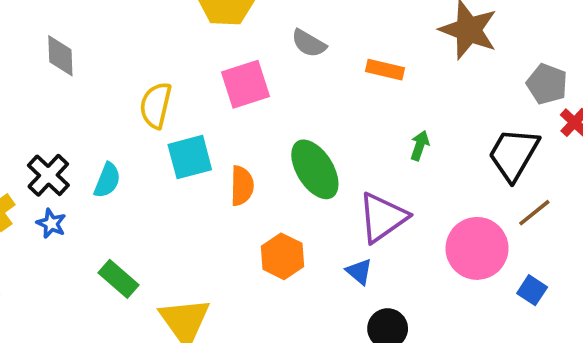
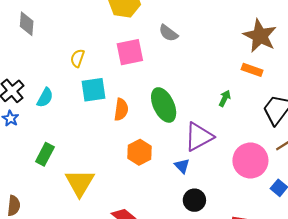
orange rectangle: (385, 70) -> (252, 70), moved
yellow semicircle: (156, 105) -> (77, 58), size x0.7
green rectangle: (119, 279) -> (45, 154), turned 70

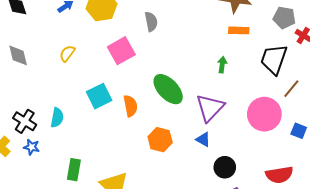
gray semicircle: (168, 33) -> (151, 22), turned -120
yellow semicircle: (77, 58) -> (67, 53), moved, turned 36

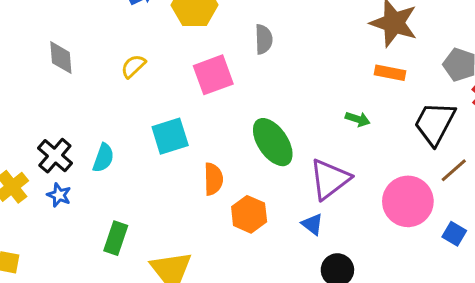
green arrow: (222, 65) -> (358, 119), turned 91
orange semicircle: (130, 106) -> (213, 179), moved

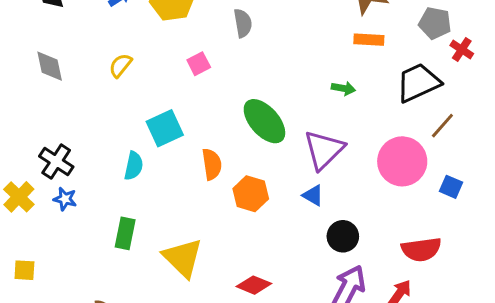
pink square: (213, 75) -> (199, 64), size x0.6
black trapezoid: (435, 123) -> (418, 83), turned 45
cyan semicircle: (103, 158) -> (134, 166), moved

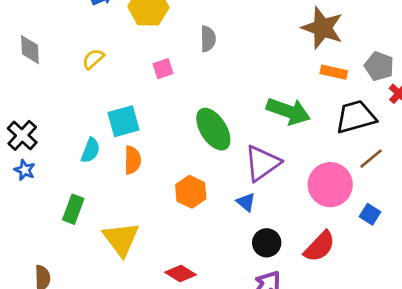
orange rectangle: (369, 40) -> (334, 72), moved
green arrow: (343, 88) -> (288, 111), size x2.0
orange semicircle: (212, 164) -> (132, 160), moved
red semicircle: (421, 249) -> (320, 246), moved, turned -48

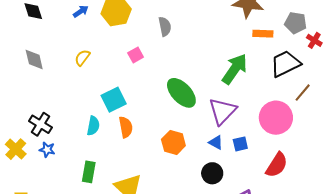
green arrow: (288, 111) -> (235, 69), turned -64
blue square: (370, 214) -> (240, 144), moved, turned -35
black circle: (267, 243) -> (212, 173), moved

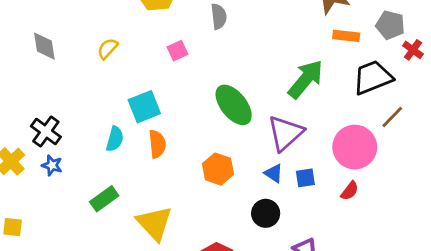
red semicircle: (277, 165) -> (350, 191), moved, size x0.6
green rectangle: (89, 172) -> (104, 199), turned 40

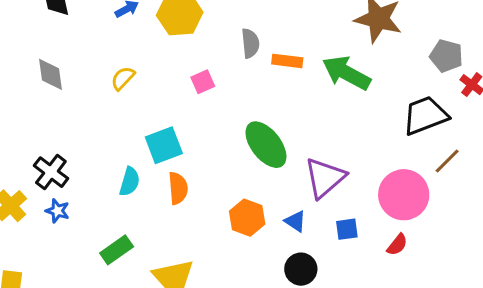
orange rectangle: (346, 36) -> (287, 61), moved
green arrow: (306, 79) -> (346, 73), moved, turned -102
blue triangle: (274, 173) -> (295, 221), moved

